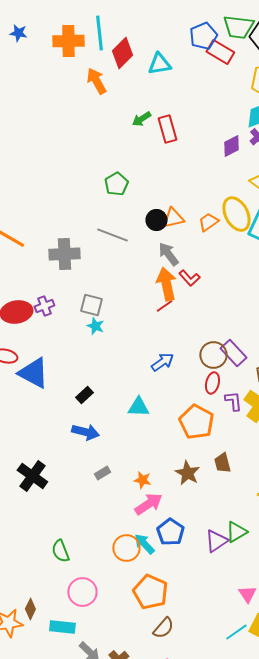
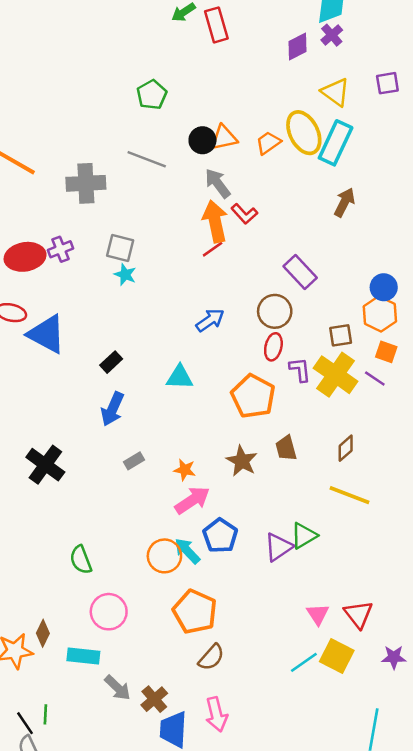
purple rectangle: (233, 353) -> (300, 272), moved
blue arrow: (85, 432) -> (112, 409), turned 100

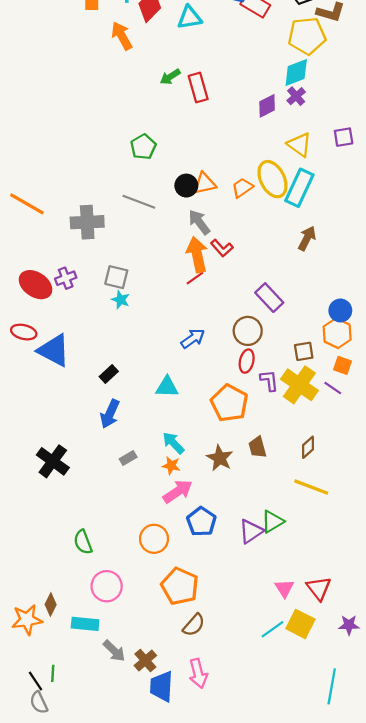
red ellipse: (25, 257) -> (36, 285), turned 44
cyan arrow: (187, 551) -> (173, 443), moved

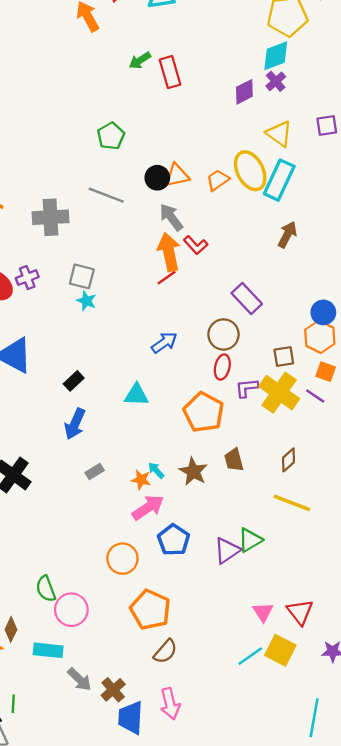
purple L-shape: (269, 380) -> (247, 388), turned -90
cyan arrow: (173, 443) -> (156, 470), moved, size x0.7
green semicircle: (83, 542) -> (46, 589), moved

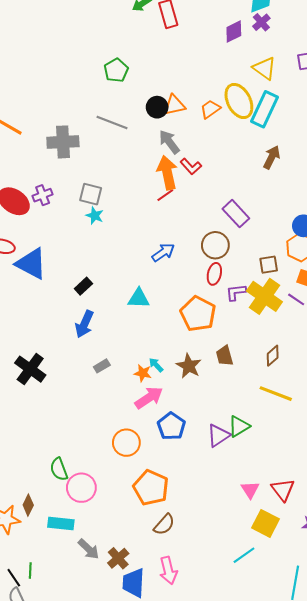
cyan line: (250, 656) -> (244, 555), moved

